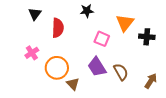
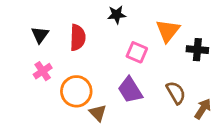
black triangle: (35, 14) -> (40, 35), moved
brown semicircle: (121, 72) -> (176, 93), moved

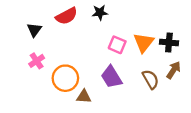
orange triangle: (168, 31) -> (144, 42), moved
red semicircle: (78, 38) -> (67, 16), moved, turned 60
brown arrow: (203, 109) -> (174, 70), moved
brown triangle: (98, 113) -> (84, 97), turned -42

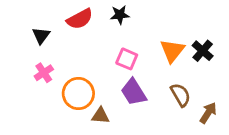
black cross: (169, 42) -> (203, 51), turned 36
pink square: (117, 45) -> (127, 59), moved
brown arrow: (174, 70) -> (208, 113), moved

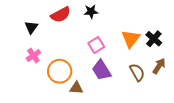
pink square: (127, 59) -> (96, 45), turned 35
brown arrow: (208, 113) -> (159, 66), moved

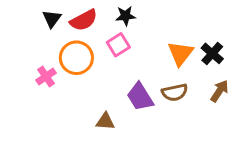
black triangle: (31, 27) -> (52, 19), moved
pink square: (96, 45) -> (118, 45), moved
orange circle: (60, 71) -> (76, 58), moved
brown semicircle: (137, 72) -> (175, 92), moved, turned 108

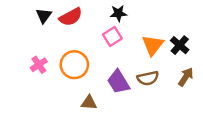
black star: (126, 16) -> (118, 13), moved
pink square: (118, 45) -> (112, 37), moved
orange circle: (76, 58) -> (74, 65), moved

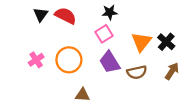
red semicircle: (71, 17) -> (66, 16), turned -125
purple trapezoid: (118, 82) -> (110, 62), moved

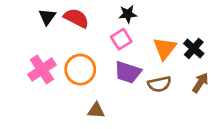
pink cross: (36, 60) -> (42, 70), size x1.5
purple trapezoid: (110, 62) -> (128, 72), turned -40

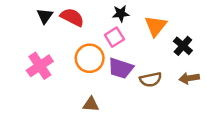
orange triangle: (165, 48) -> (156, 26), moved
orange circle: (80, 70) -> (90, 58), moved
brown arrow: (200, 83) -> (189, 78), turned -132

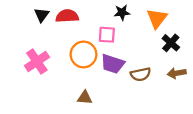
black star: (121, 13) -> (122, 13), moved
red semicircle: (72, 17) -> (67, 16), turned -30
orange triangle: (156, 26) -> (157, 18), moved
pink square: (114, 37) -> (107, 35), turned 36

